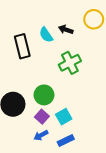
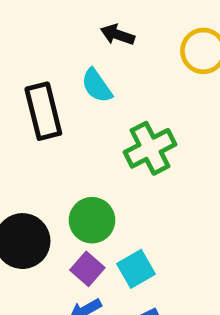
black arrow: (66, 30) -> (118, 35), moved

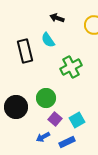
purple square: (87, 269) -> (55, 119), moved
cyan square: (136, 269) -> (77, 120), moved

